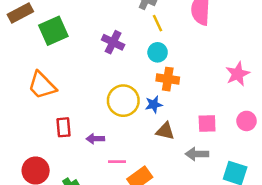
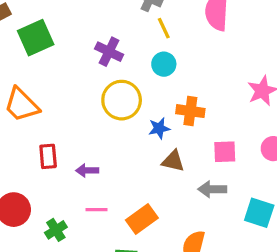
orange cross: (168, 79) -> (190, 111), moved
yellow circle: (123, 101) -> (122, 100), moved
pink line: (117, 162) -> (97, 210), moved

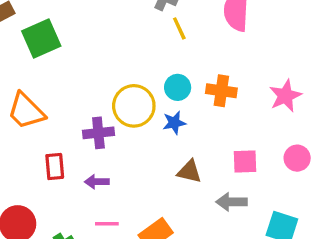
purple cross: (109, 52) -> (98, 133), moved, turned -32
cyan circle: (164, 64) -> (178, 87), moved
orange cross: (190, 111) -> (221, 91), moved
blue star: (159, 128) -> (174, 123), moved

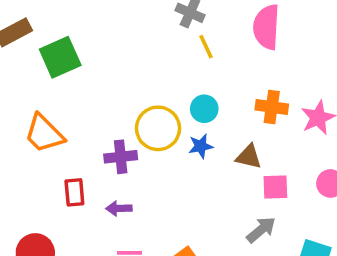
orange cross: (221, 91) -> (272, 107), moved
brown triangle: (189, 172) -> (249, 157), moved
gray arrow: (231, 202) -> (261, 230), turned 140

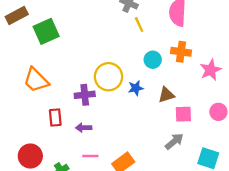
orange cross: (272, 107) -> (181, 52), moved
cyan circle: (204, 109) -> (153, 60), moved
brown triangle: (249, 157) -> (166, 95), turned -30

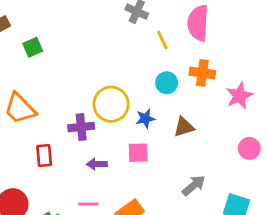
yellow line: (139, 25) -> (162, 40), moved
green square: (46, 31) -> (33, 47), size x0.6
pink square: (183, 114) -> (138, 153), moved
purple arrow: (84, 128) -> (97, 164), moved

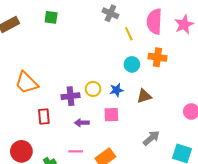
green square: (33, 47) -> (51, 17), moved, turned 32
pink star: (239, 96) -> (184, 25), moved
yellow circle: (111, 104) -> (93, 89), moved, size x0.6

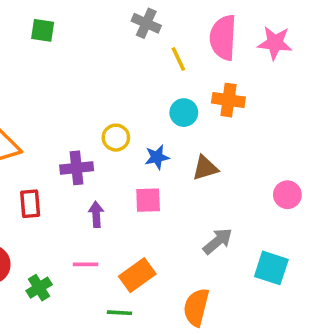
pink star: (184, 25) -> (275, 43), turned 30
yellow circle: (93, 89) -> (116, 138), moved
purple arrow: (82, 123) -> (96, 214), turned 88

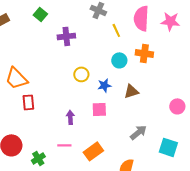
green square: (43, 30) -> (40, 14), turned 32
purple cross: (77, 168) -> (66, 36), moved
red rectangle: (30, 204) -> (28, 102), moved

